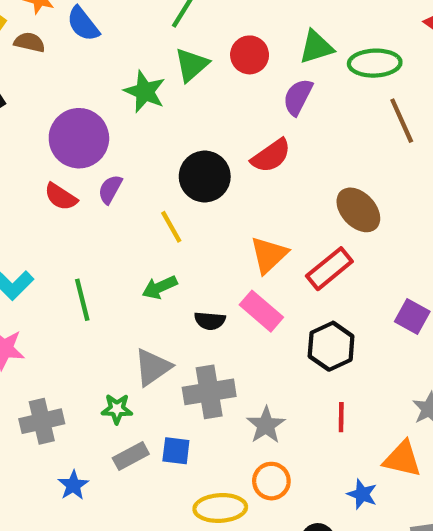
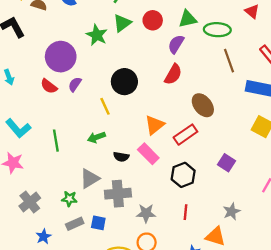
red semicircle: (271, 156) -> (173, 74), moved, turned -30
gray cross: (42, 421) -> (30, 202), turned -30
gray star: (266, 425) -> (146, 213), turned 30

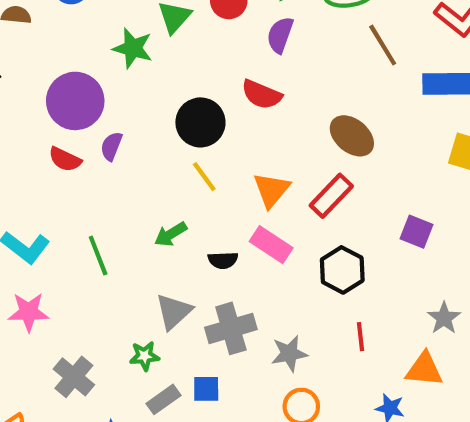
red semicircle: (173, 74) -> (262, 94), moved, turned 95
yellow line: (105, 106) -> (204, 177), moved

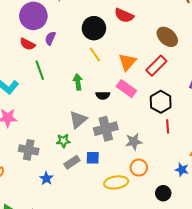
green arrow: (171, 234) -> (78, 82), turned 112
green line: (98, 255) -> (40, 70), moved
red line: (360, 337) -> (168, 126), moved
gray cross: (74, 377) -> (29, 150), turned -30

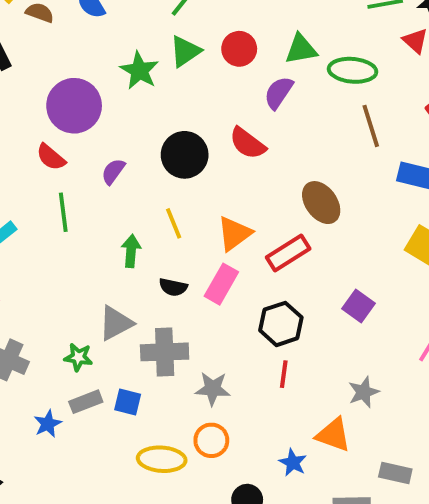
purple semicircle: (50, 38) -> (113, 171), moved
yellow line: (95, 55) -> (174, 223), moved
pink rectangle: (126, 89) -> (221, 284), turned 72
blue star: (46, 178) -> (48, 424), moved

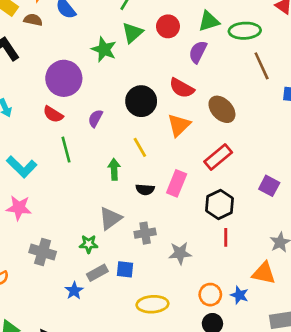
brown ellipse: (321, 203) -> (222, 109), moved
orange triangle: (234, 234) -> (179, 125), moved
gray cross: (165, 352) -> (145, 233), size x0.7
orange circle: (211, 440) -> (210, 295), moved

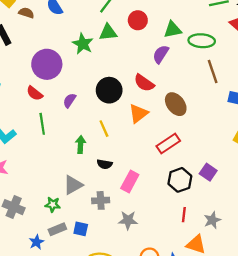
red circle: (168, 26) -> (138, 20), moved
green triangle: (133, 33) -> (108, 32), turned 30
pink rectangle: (177, 183) -> (130, 182), moved
black hexagon: (220, 204) -> (180, 180), moved
red line: (226, 237) -> (184, 215), moved

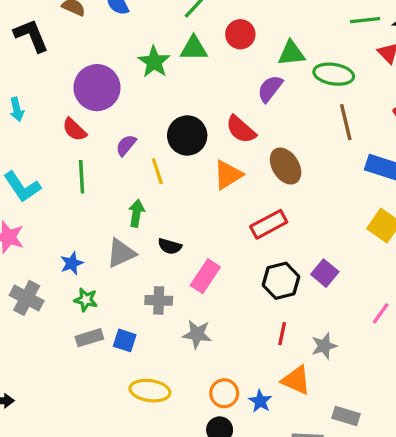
yellow line: (104, 129) -> (157, 171), moved
gray triangle: (73, 185) -> (121, 253), moved
blue star: (36, 242) -> (72, 263), moved

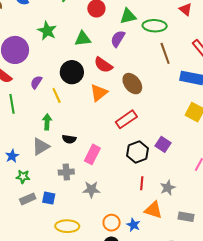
green triangle: (194, 48) -> (83, 39), moved
gray rectangle: (346, 416) -> (186, 217), moved

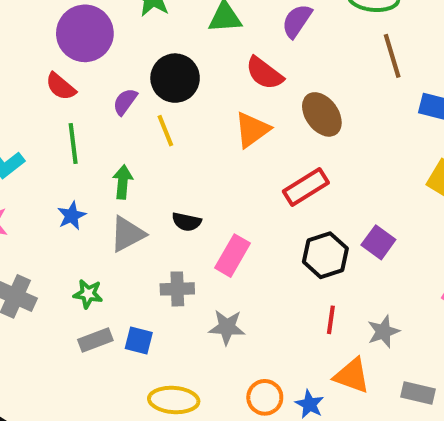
black circle: (72, 72) -> (175, 78), moved
green arrow: (47, 122) -> (123, 182), moved
blue star: (12, 156) -> (72, 216), moved

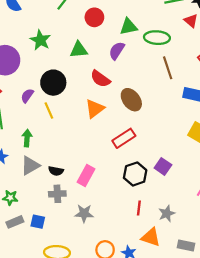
black semicircle: (187, 222) -> (56, 171), moved

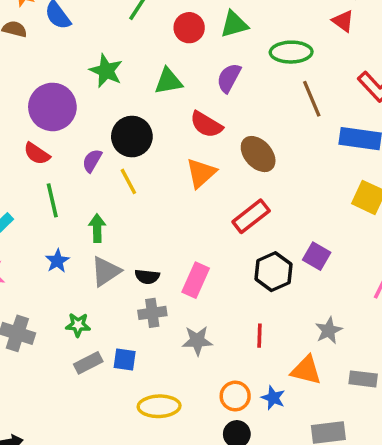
green triangle: (128, 27) -> (234, 24), moved
red line: (139, 208) -> (259, 336), moved

